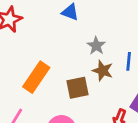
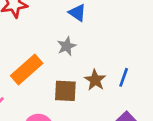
gray star: (96, 46) -> (67, 46), moved

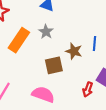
orange rectangle: (27, 70) -> (19, 40), moved

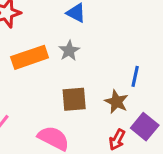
orange rectangle: (19, 40) -> (30, 57), turned 30
brown star: (74, 51) -> (116, 102), moved

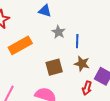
gray star: (69, 51) -> (58, 32), moved
blue line: (135, 76) -> (77, 41), moved

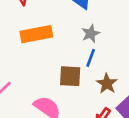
blue line: (77, 41) -> (91, 58), moved

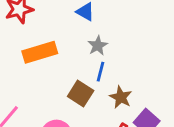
brown square: (70, 76) -> (81, 93), turned 35

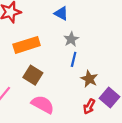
brown square: (81, 93) -> (33, 75), moved

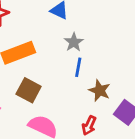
red arrow: (89, 107) -> (89, 125), moved

